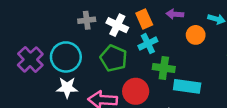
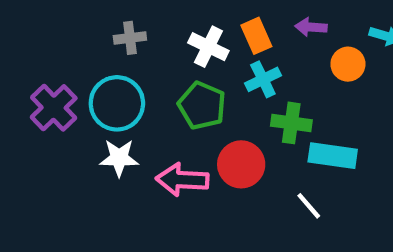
gray cross: (87, 20) -> (130, 38), moved

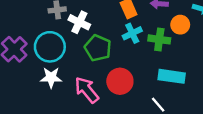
white cross: (208, 47) -> (79, 22), moved
green cross: (291, 123) -> (159, 39), moved
pink arrow: (182, 180) -> (87, 90), turned 48

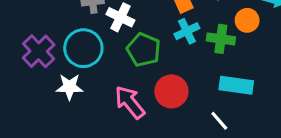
white star: (51, 78) -> (69, 87), moved

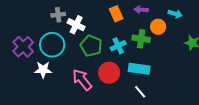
cyan cross: (187, 31) -> (118, 46), moved
cyan rectangle: (236, 85) -> (139, 69), moved

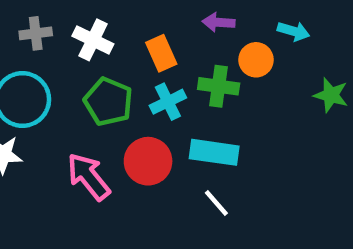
orange rectangle: (116, 14) -> (161, 53), moved
white cross: (76, 25) -> (93, 40), moved

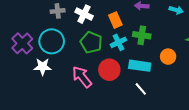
orange circle: (256, 60) -> (168, 57), moved

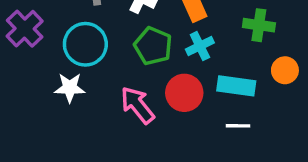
green cross: (142, 35) -> (259, 25), moved
purple cross: (22, 43) -> (25, 29), moved
white line: (141, 89) -> (238, 126), turned -48

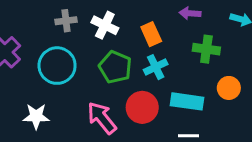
white star: (70, 88) -> (36, 116), moved

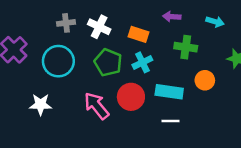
orange rectangle: (151, 34) -> (139, 34), turned -48

